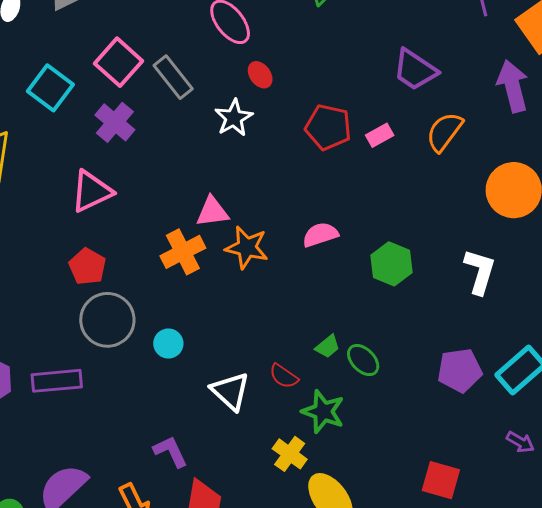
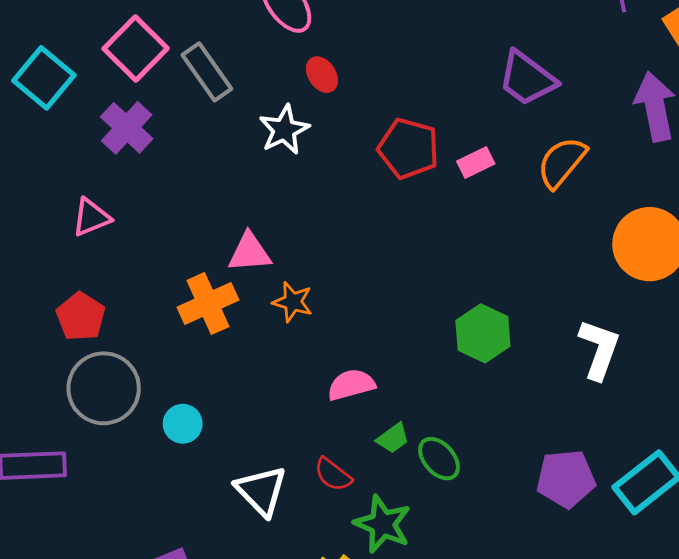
pink triangle: (91, 191) -> (91, 217), size x0.7
pink semicircle: (320, 235) -> (351, 385), moved
orange star: (247, 247) -> (293, 302), size x0.7

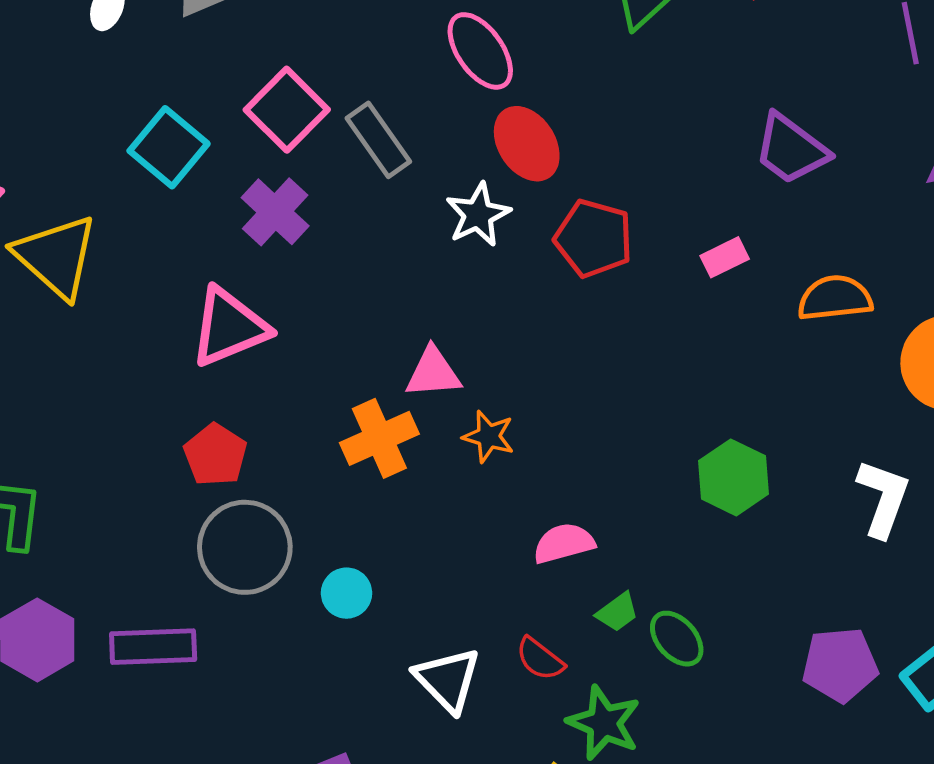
red ellipse: (322, 75) -> (527, 144), size x1.6
red pentagon: (408, 148) -> (594, 238), moved
orange semicircle: (562, 162) -> (835, 298), moved, turned 44
pink triangle: (91, 217) -> (229, 327), size x1.6

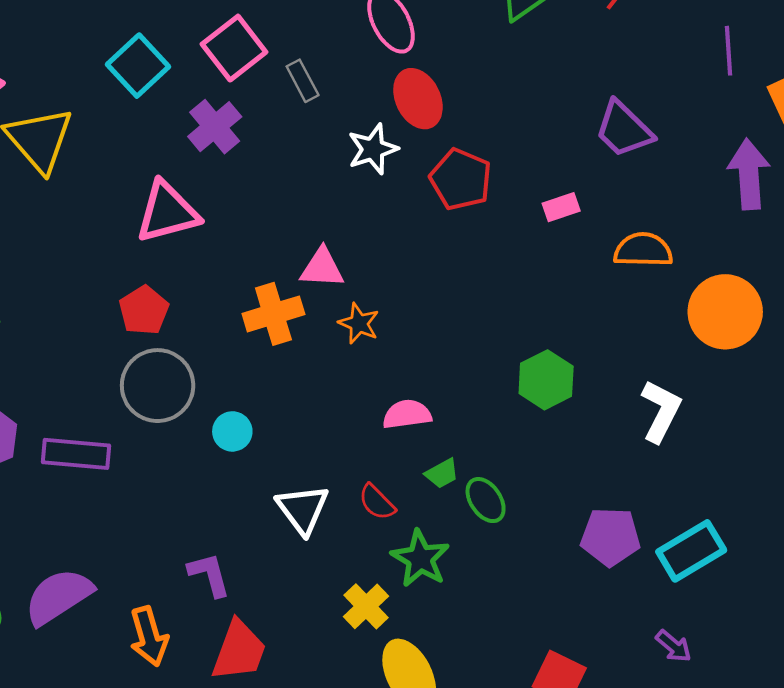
gray rectangle: (378, 140) -> (303, 81), size x0.7

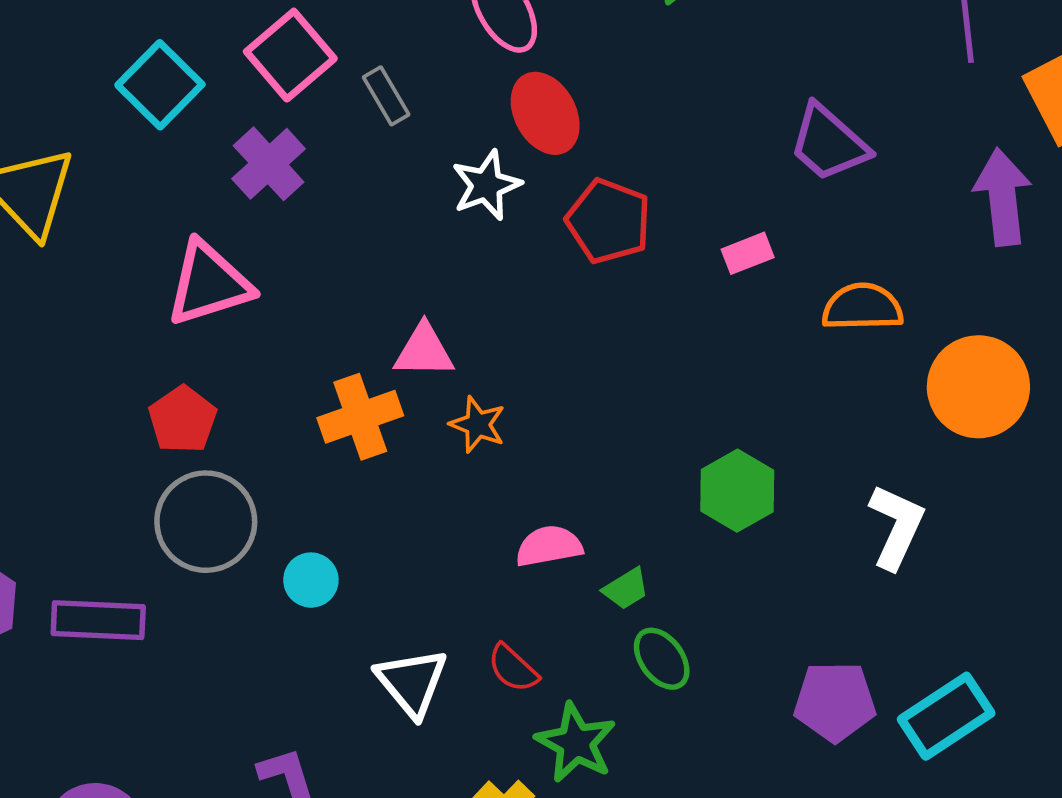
green trapezoid: (442, 473) -> (626, 589), moved

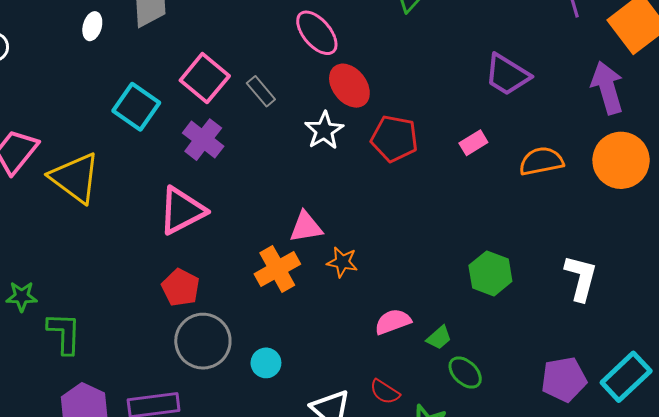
orange circle: (978, 387) -> (621, 160), moved

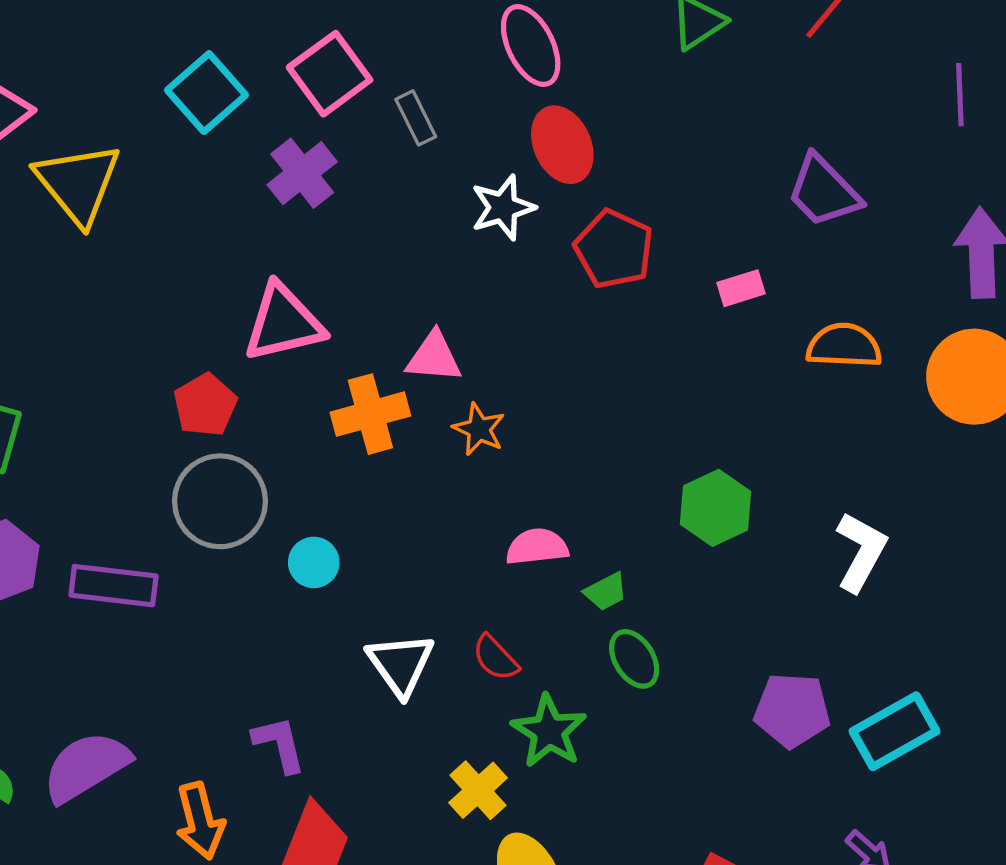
pink triangle: (182, 211) -> (284, 323), moved

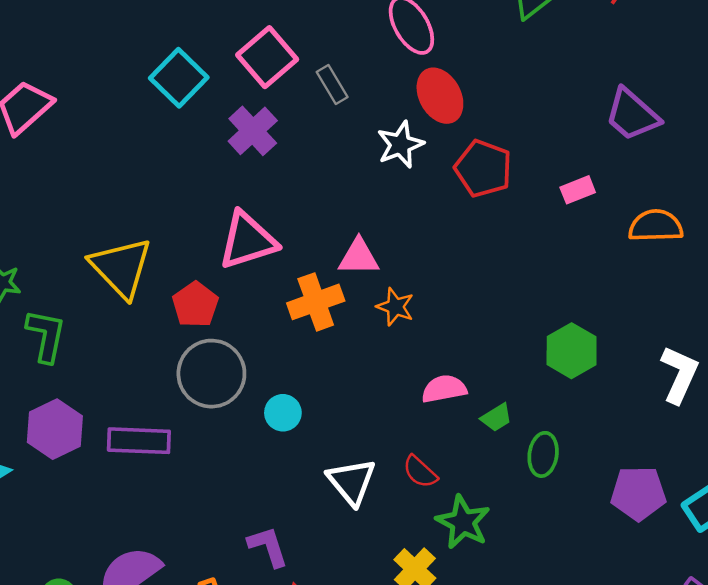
yellow triangle: (78, 184) -> (121, 268), moved
green ellipse: (634, 659) -> (543, 454), moved, turned 45

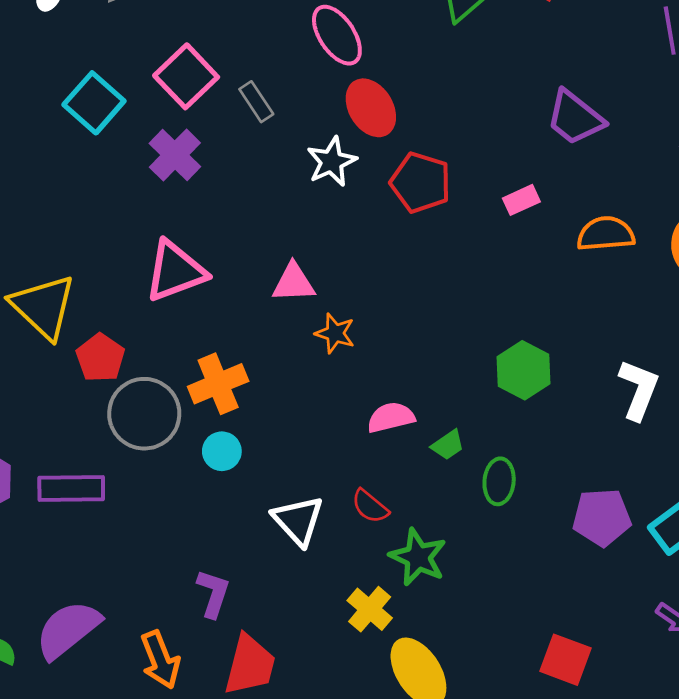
orange cross: (316, 302) -> (218, 384), moved
red pentagon: (195, 305) -> (100, 358), moved
purple L-shape: (268, 547) -> (213, 593), turned 39

